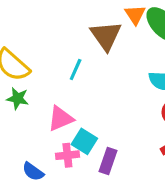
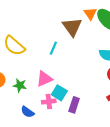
green star: (18, 98) -> (20, 85), moved

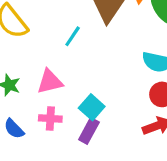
cyan square: (59, 93) -> (92, 107), moved

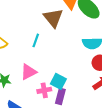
pink cross: (50, 119) -> (44, 90), moved

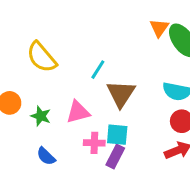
brown triangle: (53, 18) -> (121, 94), moved
cyan square: (58, 81) -> (117, 135), turned -35

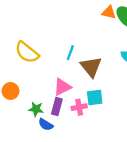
orange triangle: (159, 28) -> (109, 12), turned -40
green star: (41, 116) -> (36, 109), moved
purple rectangle: (115, 157) -> (57, 107), moved

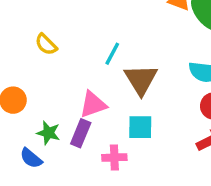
yellow semicircle: (27, 52) -> (46, 44), size x0.6
pink cross: (79, 107) -> (114, 157), moved
blue semicircle: (46, 125) -> (31, 158), moved

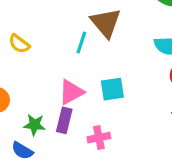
brown triangle: (141, 80) -> (106, 23), moved
cyan square: (140, 127) -> (112, 89), moved

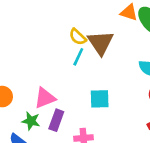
yellow semicircle: (19, 44) -> (78, 37), moved
pink triangle: (71, 92) -> (45, 98), moved

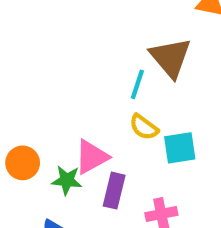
yellow semicircle: (78, 37) -> (144, 127), moved
green star: (31, 121) -> (67, 180), moved

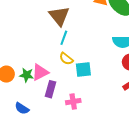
brown triangle: (170, 58) -> (59, 16), moved
green star: (67, 180) -> (27, 75), moved

